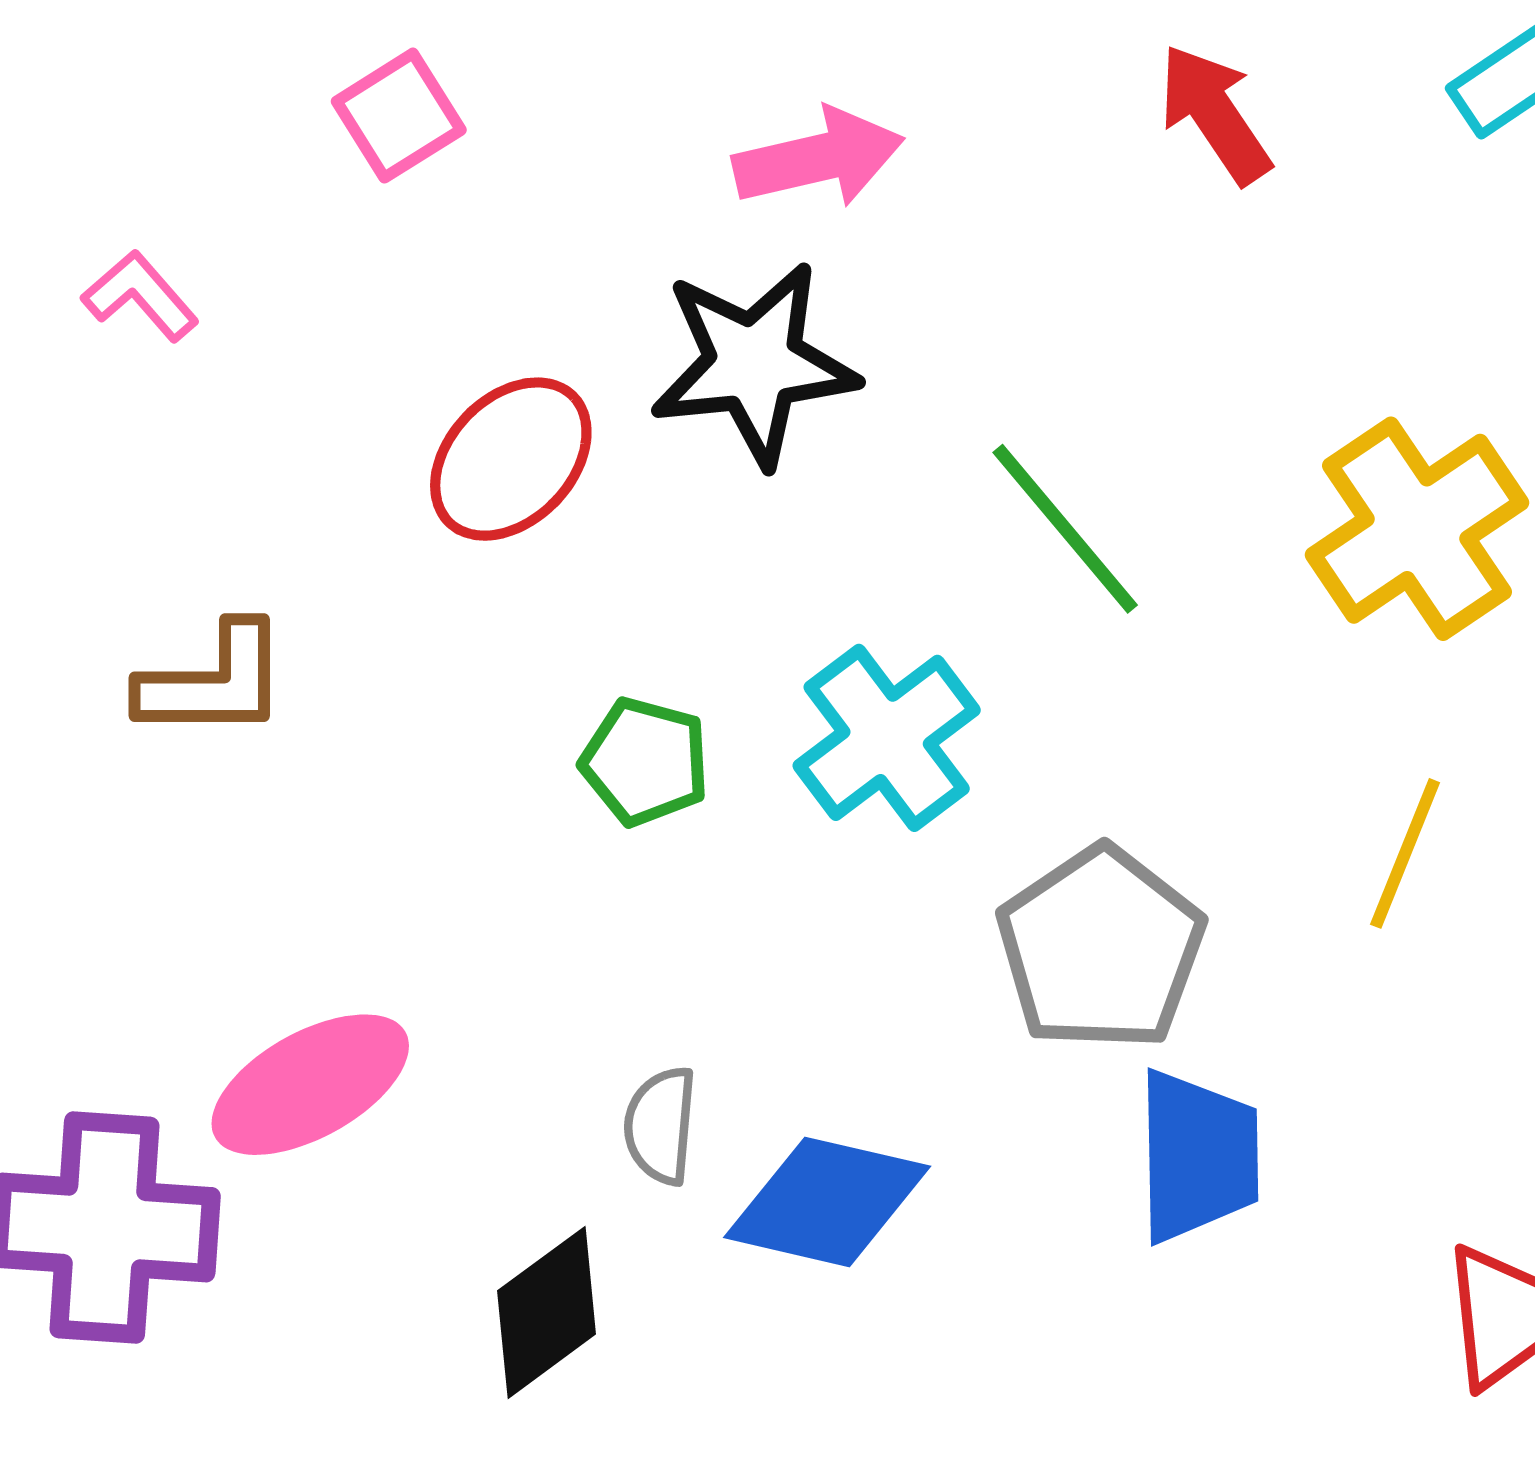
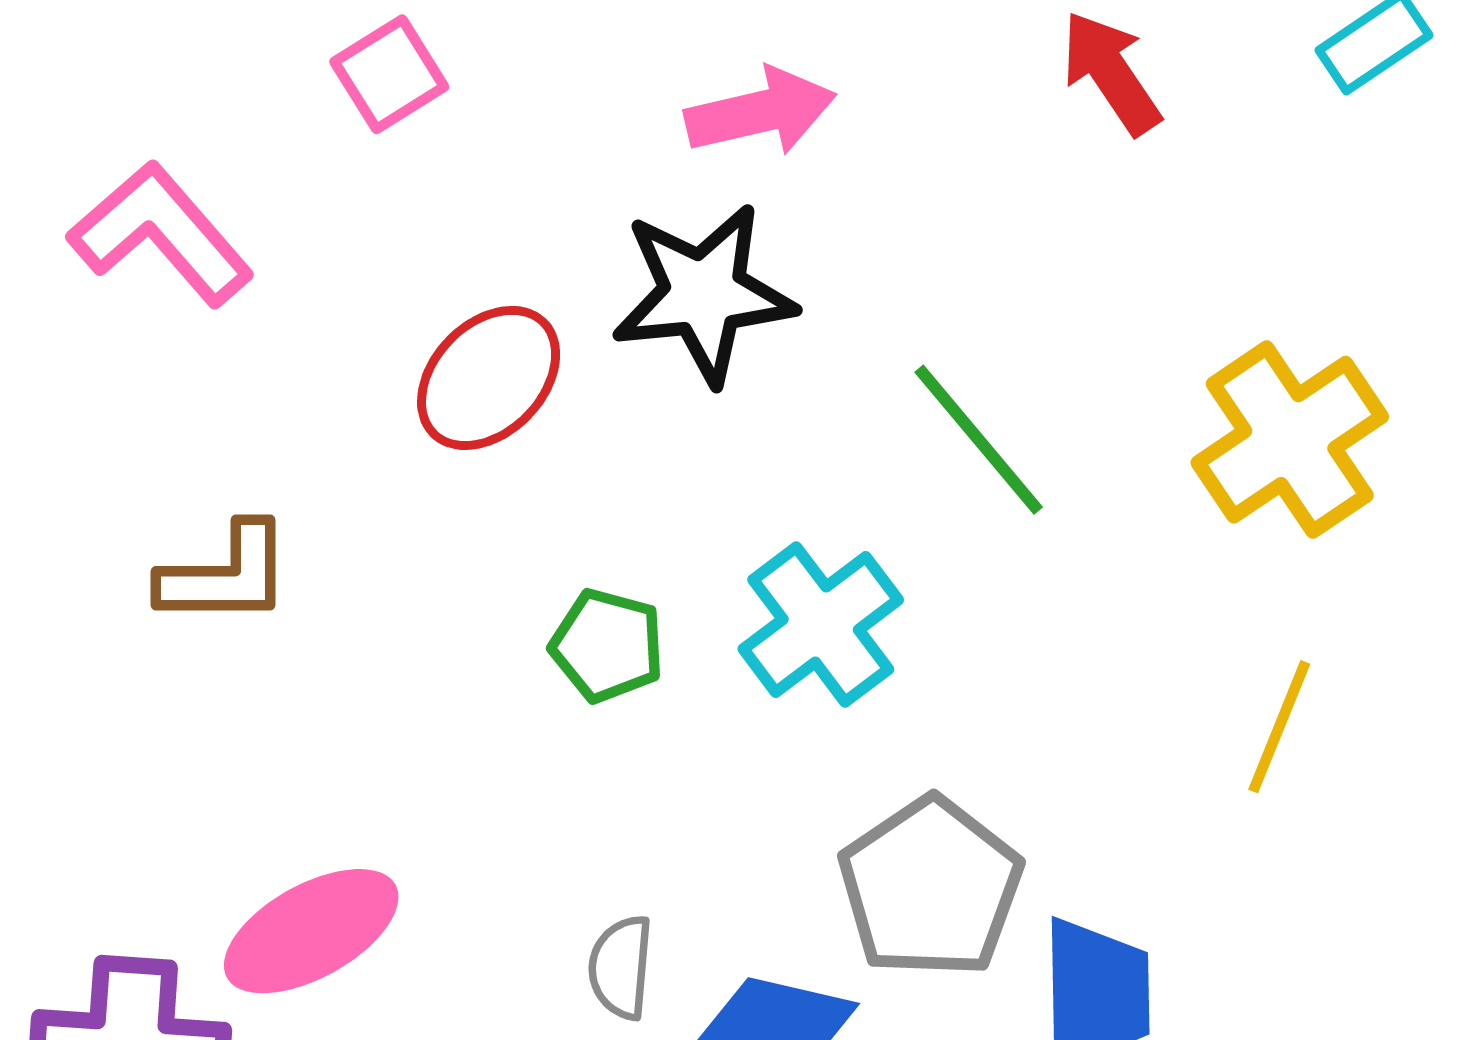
pink L-shape: (140, 296) -> (161, 234), size x1.8
gray pentagon: (1101, 949) -> (930, 888), moved

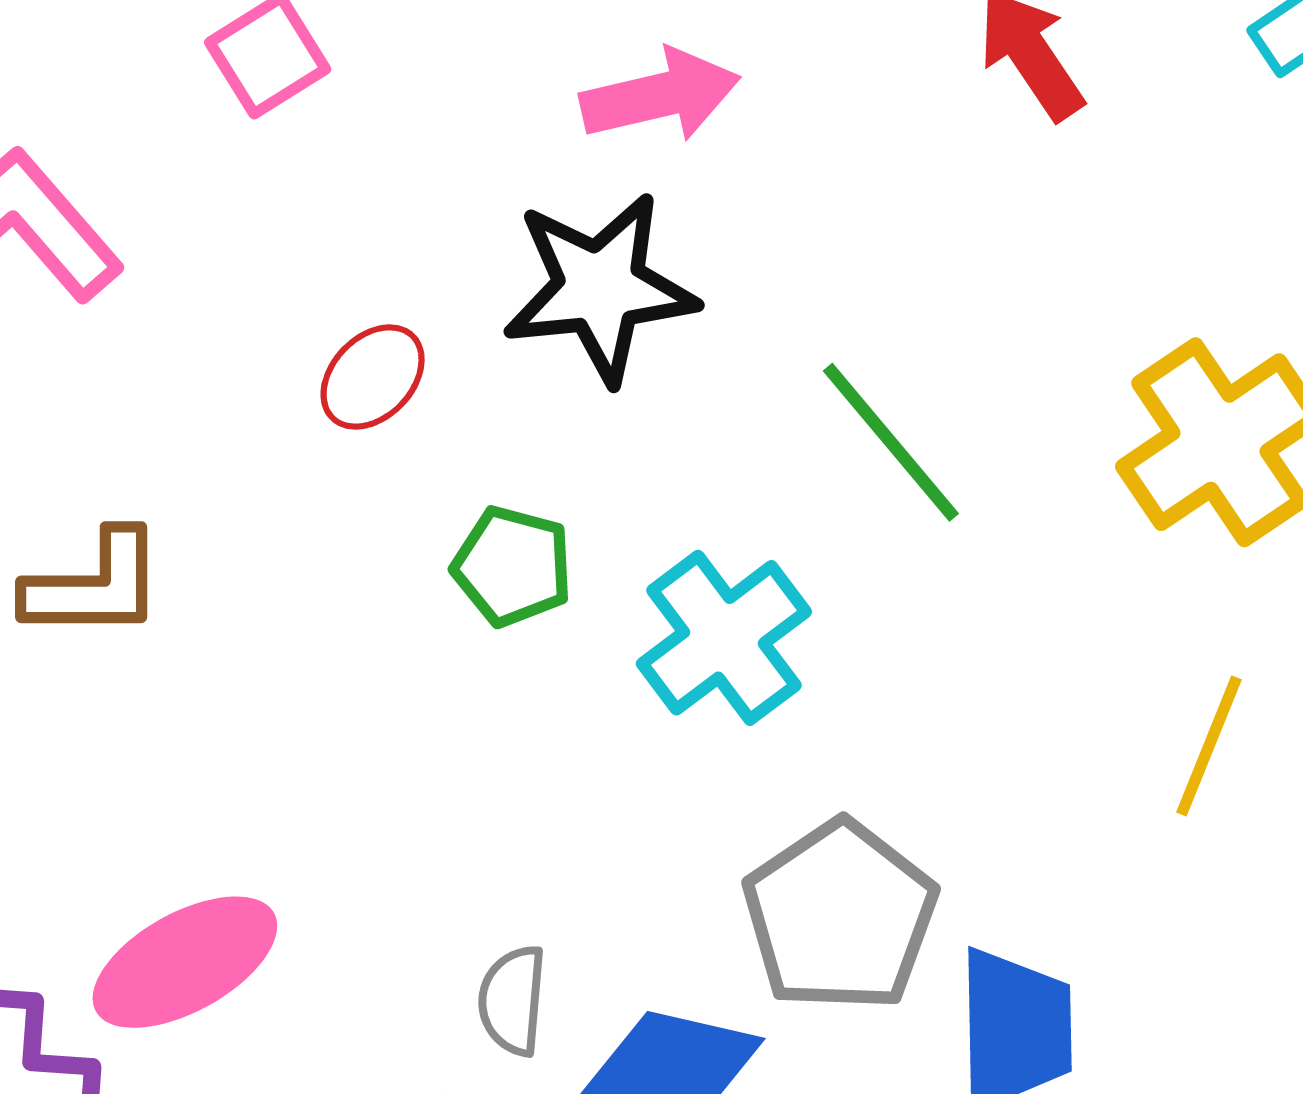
red ellipse: (489, 378) -> (373, 377), size x0.7
green pentagon: (607, 646) -> (512, 566), moved

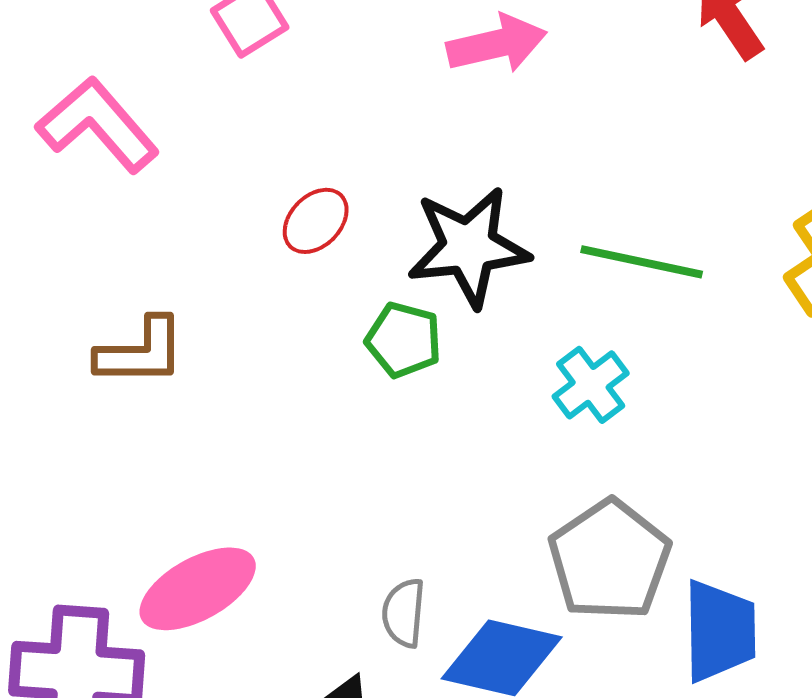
black star: (600, 288) -> (469, 247), moved
green line: (891, 442) -> (642, 262), turned -38
cyan cross: (724, 638) -> (591, 385), moved, size x0.7

